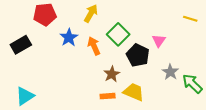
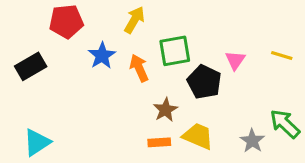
yellow line: (190, 19) -> (282, 56), moved
green square: (118, 34) -> (175, 51), turned 35
gray star: (170, 72) -> (252, 141), moved

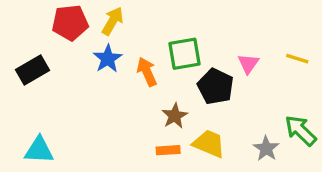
yellow arrow: (134, 20) -> (113, 21), moved
cyan triangle: (37, 142) -> (39, 150), turned 36

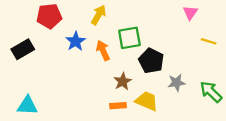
yellow arrow: (113, 21) -> (99, 15), moved
pink triangle: (248, 64) -> (190, 13), moved
gray star: (266, 149) -> (177, 83), moved, turned 30

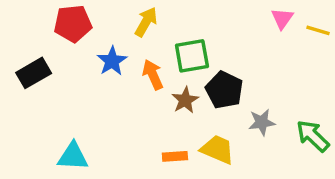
yellow line: (209, 41) -> (318, 30), moved
brown star: (123, 81) -> (185, 100), moved
cyan triangle: (27, 106) -> (73, 156), moved

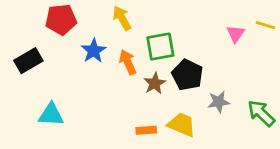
pink triangle: (282, 18) -> (236, 34), moved
yellow arrow: (146, 22) -> (122, 18), turned -60
cyan triangle: (73, 156) -> (51, 115), moved

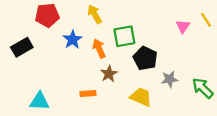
yellow line: (265, 25) -> (206, 20), turned 40
brown star: (155, 83) -> (109, 74), moved
cyan triangle: (51, 115) -> (39, 101), moved
orange rectangle: (146, 130) -> (88, 94), moved

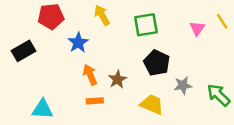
green square: (124, 36) -> (146, 25), moved
orange arrow: (99, 48) -> (90, 75), moved

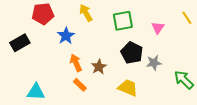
pink triangle: (197, 28) -> (158, 28), moved
gray star: (183, 85) -> (154, 63), moved
orange rectangle: (95, 101) -> (80, 85), turned 48

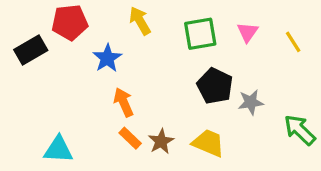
yellow line: (187, 18) -> (293, 42), moved
pink triangle: (158, 28) -> (247, 32), moved
black rectangle: (20, 43) -> (31, 50), moved
brown star: (99, 67) -> (161, 141), moved

